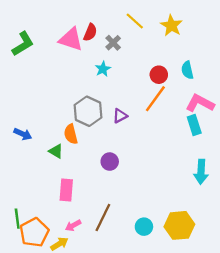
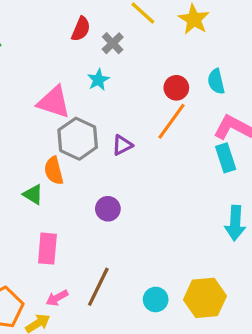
pink triangle: (71, 39) -> (54, 102), moved

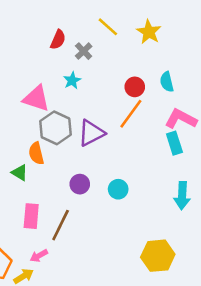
purple triangle: (122, 145) -> (91, 133), size x1.6
brown line: (98, 287) -> (61, 225), moved
cyan circle: (156, 299) -> (118, 189), moved

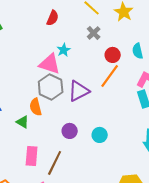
gray cross: (84, 51) -> (94, 33), moved
pink triangle: (36, 98) -> (50, 64), moved

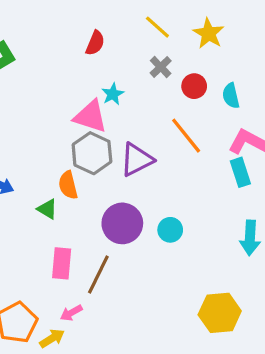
red circle: (113, 55) -> (194, 86), moved
orange line: (110, 76) -> (186, 136), turned -75
purple circle: (70, 131) -> (122, 223), size x1.6

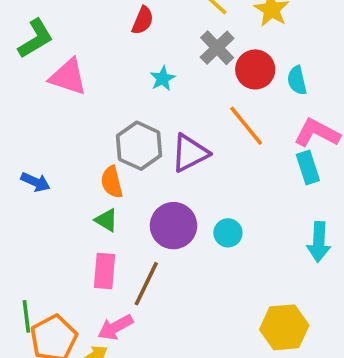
gray cross: (161, 67) -> (217, 48), size x1.4
red circle: (194, 86) -> (255, 69), size x1.4
pink triangle: (90, 116) -> (68, 77), moved
green triangle: (47, 209) -> (106, 220), moved
pink arrow: (71, 313) -> (115, 327), size x1.4

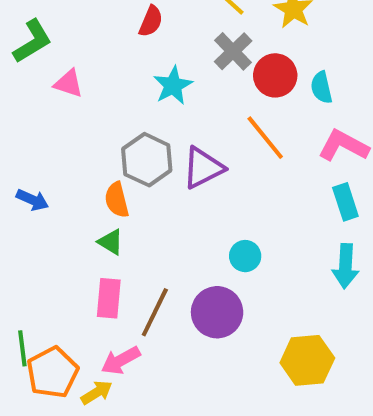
pink triangle: (68, 77) -> (69, 83), size x0.7
cyan star: (163, 79) -> (173, 85), size x1.4
cyan rectangle: (308, 168) -> (345, 202), moved
purple circle: (173, 226) -> (217, 312), moved

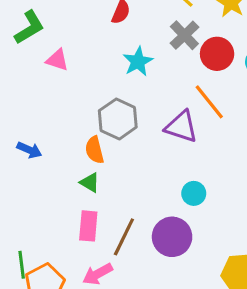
purple triangle: (203, 168) -> (181, 127), moved, turned 45

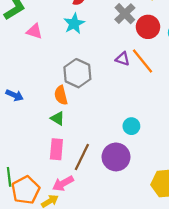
cyan star: (138, 62) -> (74, 24), moved
purple triangle: (181, 127) -> (123, 59), moved, size x0.6

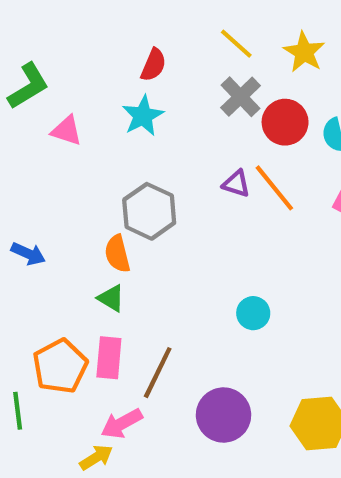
purple circle: (116, 157) -> (224, 415), moved
orange pentagon: (26, 190) -> (60, 366), moved

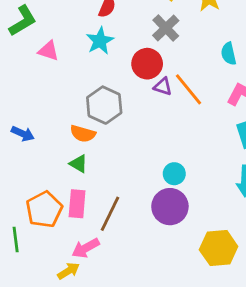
red circle: (285, 122) -> (147, 64), moved
orange semicircle: (117, 254) -> (83, 134), turned -60
purple circle: (224, 415) -> (170, 207), moved

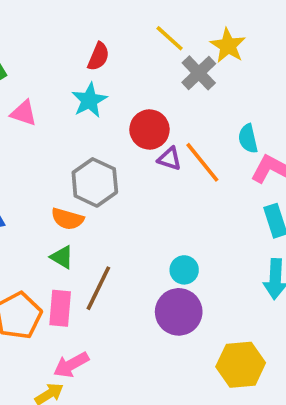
gray cross: (166, 28) -> (199, 73), moved
cyan semicircle: (229, 54) -> (248, 139), moved
brown line: (110, 214) -> (98, 288), moved

